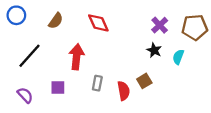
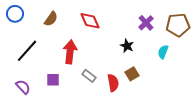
black star: (154, 50) -> (127, 46), moved
gray rectangle: (97, 83) -> (89, 76), turned -64

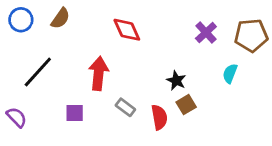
brown semicircle: (51, 19) -> (60, 18), moved
black star: (127, 46) -> (176, 81), moved
purple semicircle: (23, 87) -> (17, 117), moved

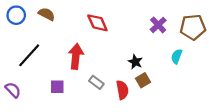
brown semicircle: (60, 18) -> (47, 14), turned -98

